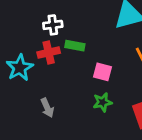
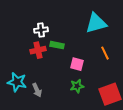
cyan star: (20, 68) -> (17, 82), moved, turned -30

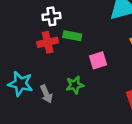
pink square: (77, 64) -> (98, 60), turned -32
green star: (77, 86) -> (75, 85), moved

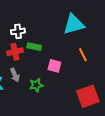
pink square: (98, 60) -> (54, 66), turned 32
gray arrow: (46, 94) -> (15, 75), moved

